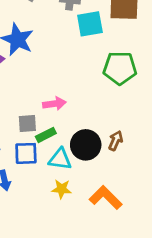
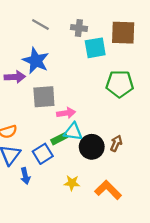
gray square: (27, 124) -> (44, 97), moved, size x1.5
blue square: (26, 153) -> (43, 154), turned -30
cyan triangle: (60, 159) -> (73, 132), moved

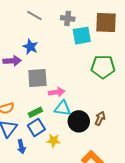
blue star: (36, 61) -> (30, 47), size x0.7
green rectangle: (59, 139) -> (35, 112), moved
yellow star: (72, 183) -> (54, 141), moved

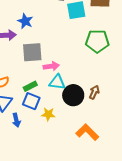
blue square: (36, 127) -> (31, 101), turned -36

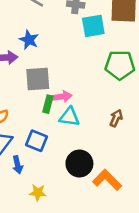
green rectangle: (30, 86) -> (48, 104), moved, turned -48
brown arrow: (94, 92) -> (116, 118), moved
black circle: (73, 95) -> (79, 164), moved
yellow star: (48, 114) -> (38, 193), moved

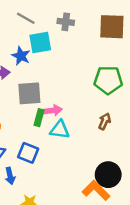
cyan square: (93, 26) -> (40, 42), moved
brown arrow: (116, 118) -> (105, 121), moved
black circle: (79, 164) -> (108, 175), moved

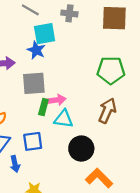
blue star: (21, 56) -> (36, 50), moved
brown arrow: (105, 121) -> (107, 111), size x1.5
blue square: (28, 153) -> (33, 141), turned -30
black circle: (108, 175) -> (81, 149), moved

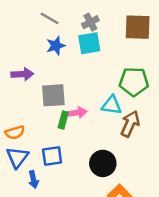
gray cross: (69, 13) -> (90, 22), turned -35
cyan square: (45, 34) -> (89, 43), moved
blue star: (36, 50) -> (56, 46), moved, turned 30
cyan triangle: (64, 119) -> (112, 105), moved

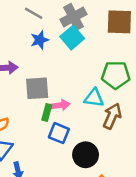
gray cross: (90, 22) -> (73, 17), size x1.5
cyan square: (89, 43) -> (72, 38), turned -30
blue square: (52, 156) -> (59, 133), moved, turned 30

